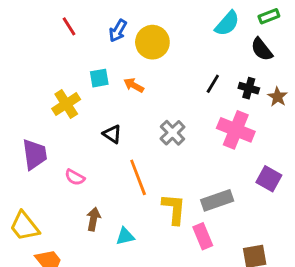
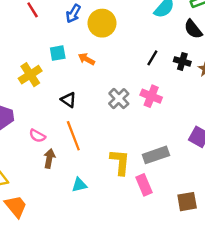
pink cross: (236, 130) -> (151, 96), moved, size x0.7
orange line: (138, 177) -> (73, 136), moved
brown arrow: (93, 219) -> (49, 158), moved

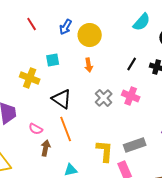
orange arrow: (86, 59) -> (89, 65), moved, turned -128
yellow cross: (30, 75) -> (30, 78), turned -36
black triangle: (69, 100) -> (62, 99), size x1.5

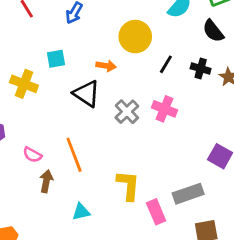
yellow circle: (90, 35) -> (135, 37), moved
orange arrow: (89, 65) -> (106, 66), turned -72
black triangle: (62, 99) -> (87, 94), moved
gray rectangle: (135, 145) -> (188, 194), moved

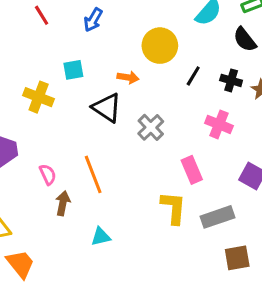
pink cross: (164, 109) -> (219, 124), moved
pink semicircle: (32, 155) -> (48, 174), turned -144
yellow L-shape: (128, 185) -> (173, 208), moved
pink rectangle: (156, 212) -> (192, 170), moved

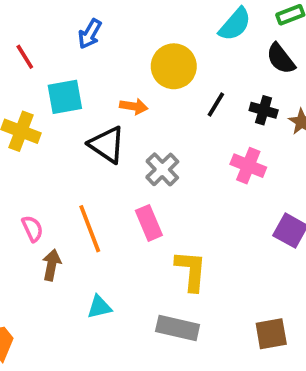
red line: (42, 15) -> (25, 57), moved
cyan square: (73, 70) -> (65, 97), size x1.4
pink rectangle: (192, 170) -> (149, 223), moved
gray rectangle: (217, 217) -> (178, 328), moved, turned 32

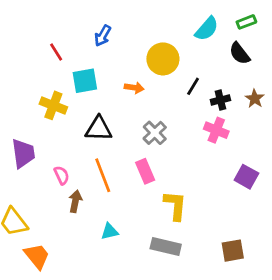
black cross: (264, 110) -> (220, 100), moved, turned -30
black triangle: (107, 145) -> (99, 129), moved, turned -32

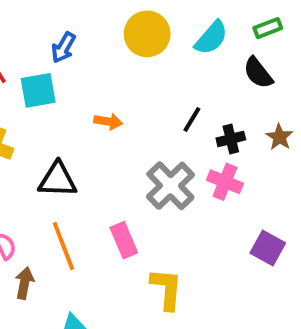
yellow circle: (163, 59) -> (147, 34), moved
cyan square: (85, 81) -> (38, 90), moved
gray cross: (155, 133) -> (170, 186), moved, size x1.4

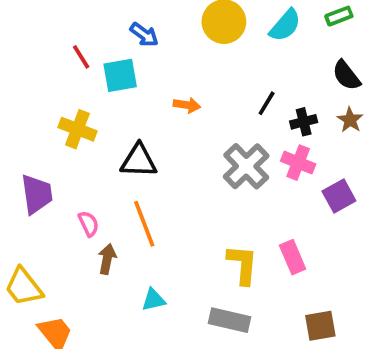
blue arrow: (63, 48) -> (144, 35), turned -84
black semicircle: (258, 73) -> (346, 75), moved
pink rectangle: (124, 240) -> (293, 257), moved
purple square: (268, 248) -> (339, 196), moved, turned 32

